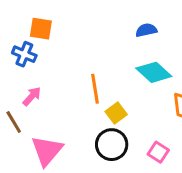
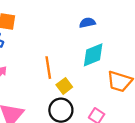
cyan diamond: (154, 72) -> (93, 55), turned -65

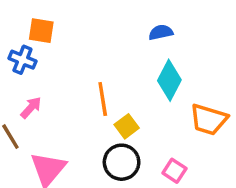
cyan diamond: (93, 55) -> (169, 80), turned -40

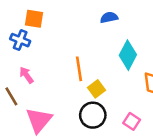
blue semicircle: (161, 32) -> (109, 17), moved
pink arrow: (31, 108) -> (26, 75), turned -78

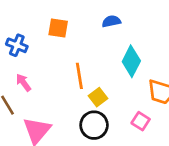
orange square: (34, 19) -> (58, 28), moved
pink square: (132, 121) -> (141, 121), moved

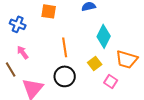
yellow square: (98, 97) -> (95, 63), moved
black circle: (94, 125) -> (65, 76), moved

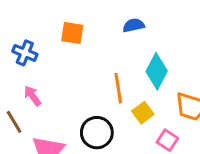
orange line: (65, 47) -> (118, 88), moved

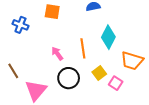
pink arrow: (32, 96) -> (57, 54), moved
yellow square: (143, 113) -> (99, 73), moved

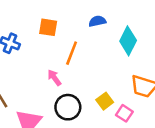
cyan diamond: (108, 37) -> (128, 41), moved
orange line: (83, 48) -> (72, 53), moved, turned 30

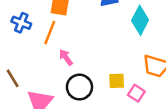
orange line: (72, 53) -> (50, 33), moved
yellow square: (105, 101) -> (117, 81), turned 35

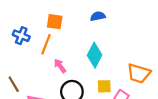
cyan diamond: (140, 20) -> (95, 55), moved

